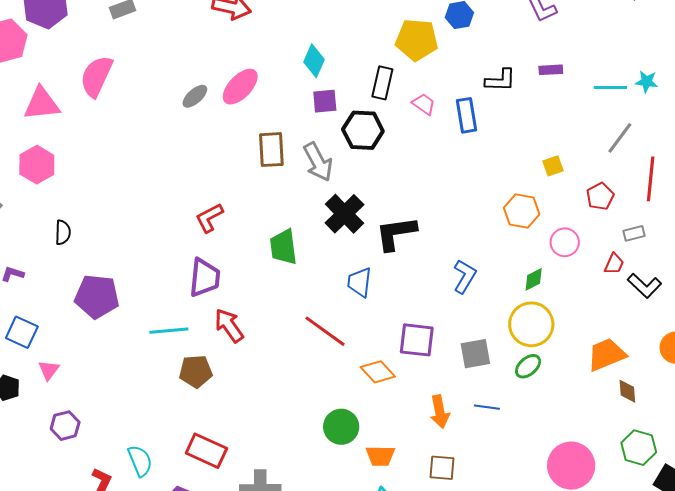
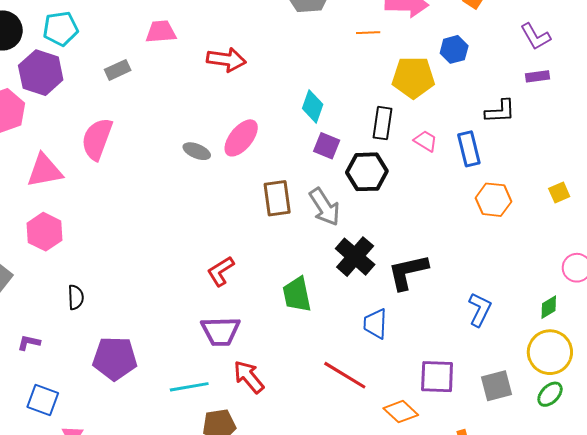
purple rectangle: (551, 70) -> (537, 76), moved
gray ellipse: (195, 96) -> (197, 151), turned 68
purple square: (325, 101) -> (327, 146), turned 32
orange hexagon: (522, 211) -> (493, 200), moved
purple trapezoid: (205, 278) -> (221, 331), turned 87

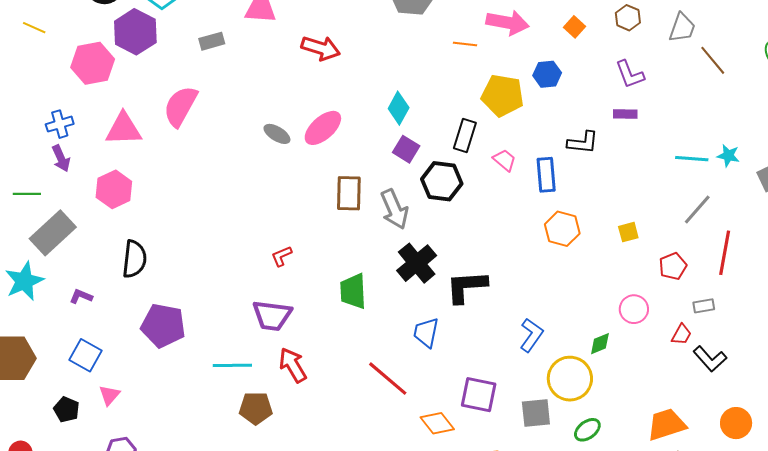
red L-shape: (221, 271) -> (282, 256), size x0.7
black semicircle: (76, 297) -> (134, 259), size x1.5
yellow circle: (550, 352) -> (570, 379), moved

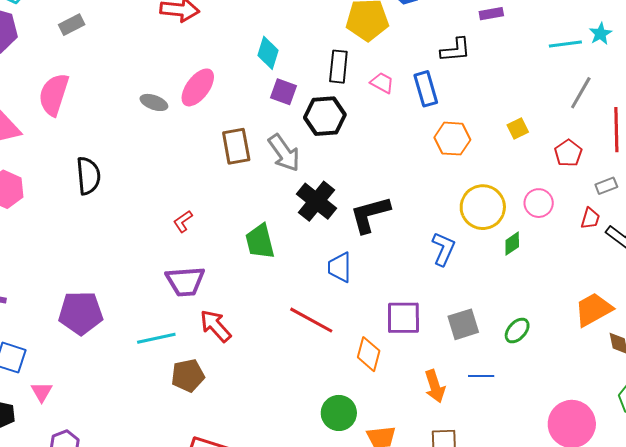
cyan star: (728, 156) -> (601, 34), turned -30
black semicircle: (134, 259) -> (88, 176), moved
yellow circle: (570, 379) -> (483, 207), moved
orange diamond: (437, 423) -> (369, 354), turned 64

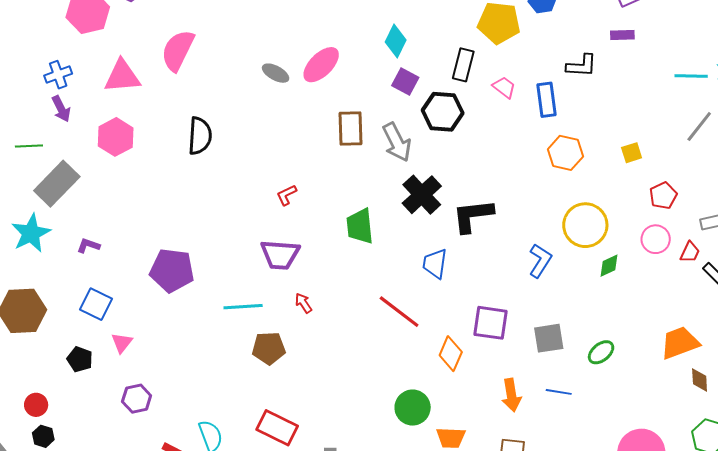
red pentagon: (568, 153) -> (663, 196), moved
pink circle: (539, 203) -> (656, 239), moved
red arrow: (215, 326) -> (303, 303), size x0.6

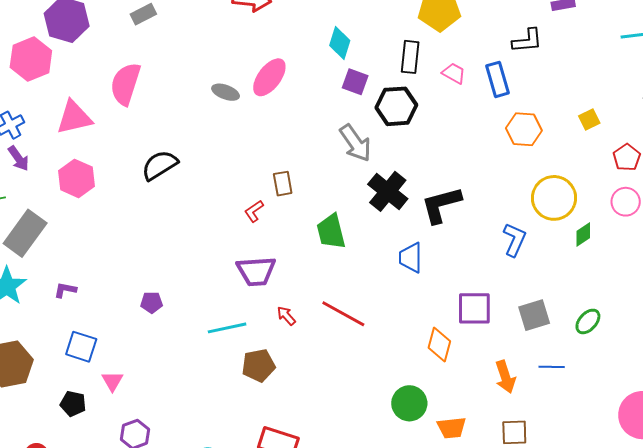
brown rectangle: (351, 128) -> (283, 184), moved, size x0.7
black semicircle: (200, 136) -> (160, 165), turned -117
purple pentagon: (172, 270) -> (152, 302), size x0.5
red line: (399, 312) -> (343, 314), moved

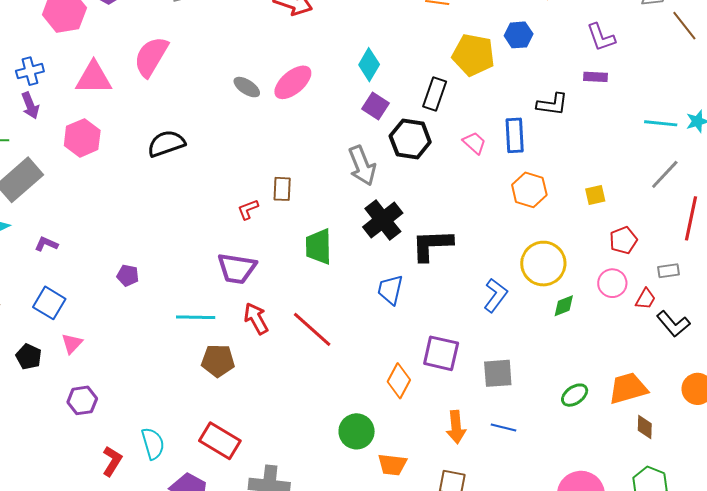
pink trapezoid: (454, 73) -> (474, 143), moved
red arrow: (286, 316) -> (256, 319), size x1.5
green ellipse: (588, 321) -> (575, 395), moved

